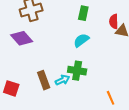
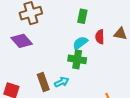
red semicircle: (114, 21) -> (100, 37), moved
green cross: (77, 71) -> (77, 59), moved

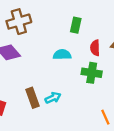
cyan semicircle: (80, 43) -> (62, 55), moved, turned 35
green cross: (77, 59) -> (92, 73), moved

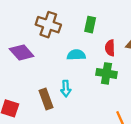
brown cross: (19, 22) -> (48, 25), moved, turned 35
cyan arrow: (53, 98) -> (66, 89), moved, turned 112

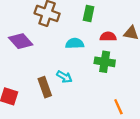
red semicircle: (110, 48) -> (108, 36), turned 91
cyan arrow: (66, 89) -> (64, 77), turned -56

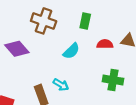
cyan semicircle: (75, 43) -> (71, 51), turned 138
green cross: (105, 62) -> (113, 80), moved

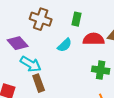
red semicircle: (105, 44) -> (94, 39), size x1.5
cyan arrow: (61, 85) -> (31, 64), moved, size x1.5

